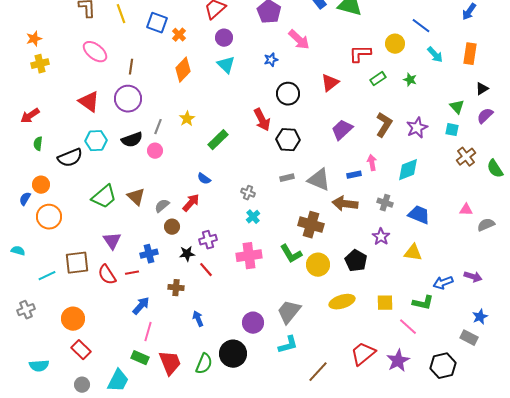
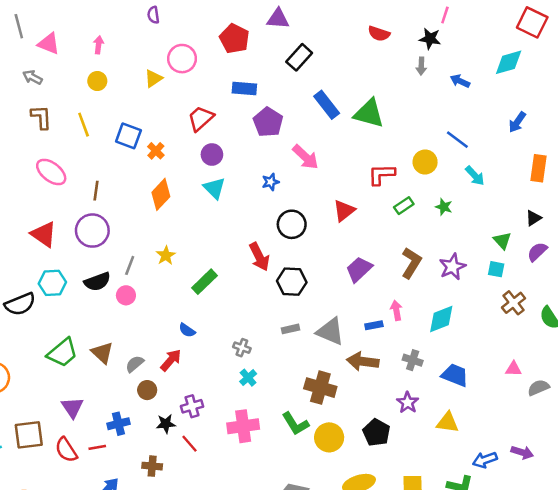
orange rectangle: (470, 54) -> (538, 168), moved

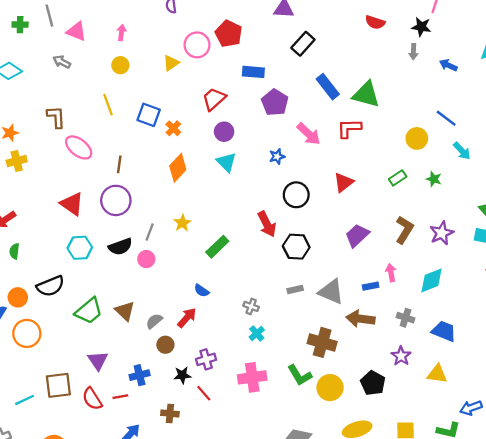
red pentagon: (234, 39) -> (229, 34), moved
brown L-shape: (41, 117) -> (56, 117), moved
red L-shape: (381, 174) -> (349, 128), moved
black semicircle: (20, 304) -> (50, 286), moved

